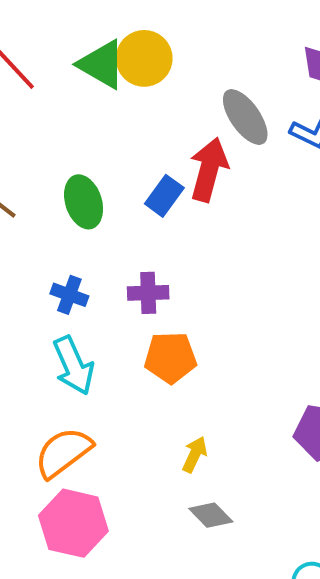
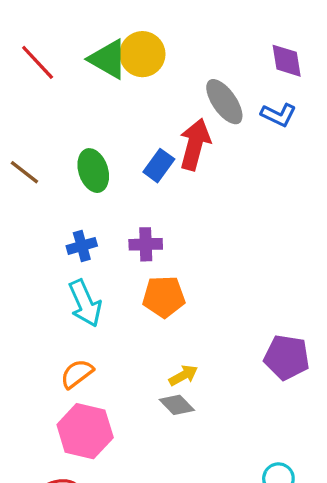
blue cross: (69, 295) -> (82, 246), turned -36
orange semicircle: (63, 452) -> (77, 374), size x0.7
yellow arrow: (195, 454) -> (183, 375), turned 36
gray diamond: (211, 515) -> (177, 405), moved

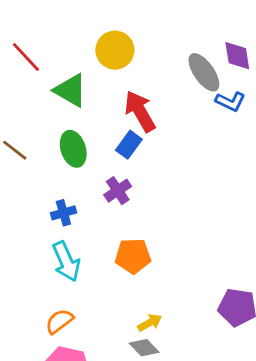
green triangle: (108, 59) -> (70, 90), moved
gray ellipse: (224, 102) -> (204, 72), moved
red arrow: (195, 144) -> (140, 111), moved, turned -45
purple cross: (146, 244) -> (118, 191), moved, turned -32

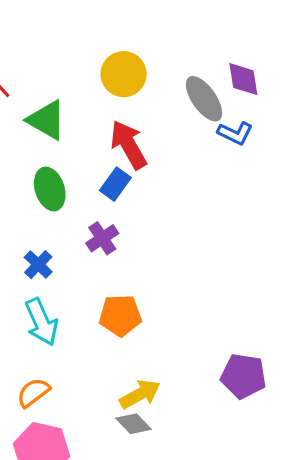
yellow circle: (115, 50) -> (124, 74), moved
blue cross: (63, 213) -> (38, 265), turned -30
yellow arrow: (150, 323) -> (140, 394), size x1.4

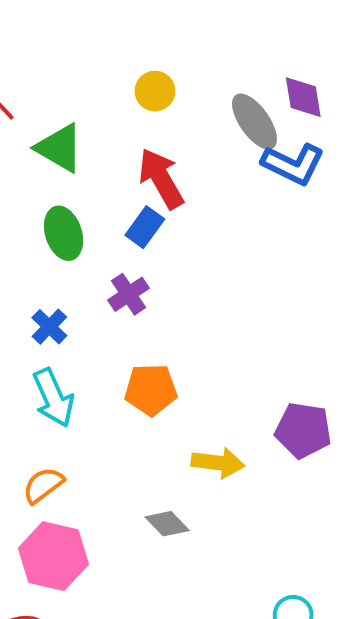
yellow circle: (124, 74) -> (155, 91), size x0.7
blue L-shape: (235, 133) -> (293, 164), size x1.4
purple pentagon: (243, 376) -> (303, 430), moved
yellow arrow: (140, 394) -> (218, 463), moved, turned 36

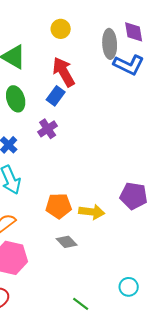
gray ellipse: (254, 122) -> (110, 44), turned 32
orange pentagon: (151, 390) -> (59, 206), moved

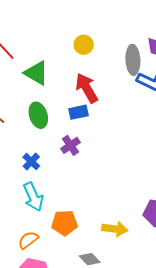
blue rectangle: (56, 96) -> (79, 112), turned 42
orange pentagon: (59, 206) -> (64, 223), moved

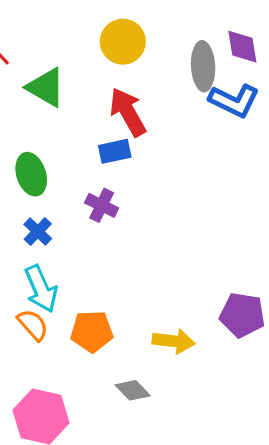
yellow circle: (84, 45) -> (123, 42), size x1.4
green ellipse: (38, 115) -> (31, 174), moved
purple cross: (71, 145) -> (102, 205), turned -30
orange semicircle: (28, 240) -> (33, 325), moved, turned 85

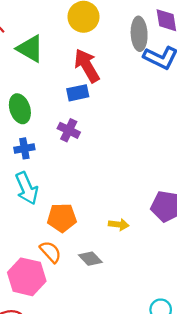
blue cross: (38, 232) -> (24, 148), turned 36
orange semicircle: (33, 325) -> (51, 252), moved
yellow arrow: (174, 341) -> (119, 225), size x0.7

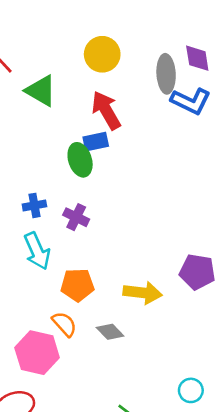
green ellipse: (20, 109) -> (80, 160), moved
purple cross: (69, 130) -> (76, 217), moved
yellow arrow: (119, 225) -> (143, 293), size x1.6

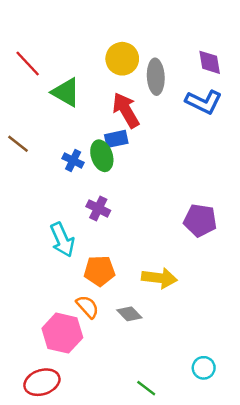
gray ellipse: (166, 74) -> (156, 77), moved
blue cross: (34, 205) -> (73, 161), moved, turned 36
purple pentagon: (197, 272) -> (200, 220), moved

